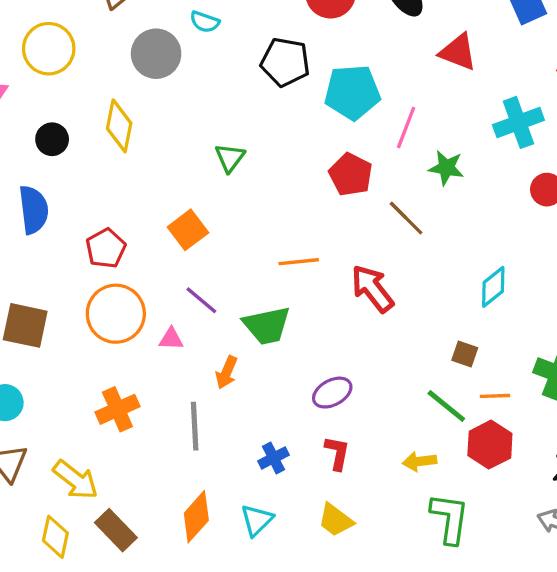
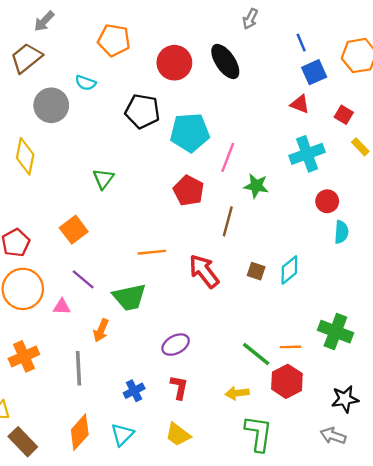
red triangle: (458, 52) -> (300, 104), moved, size x0.7
brown line: (406, 218) -> (228, 221), turned 60
brown square: (465, 354) -> (256, 271), moved

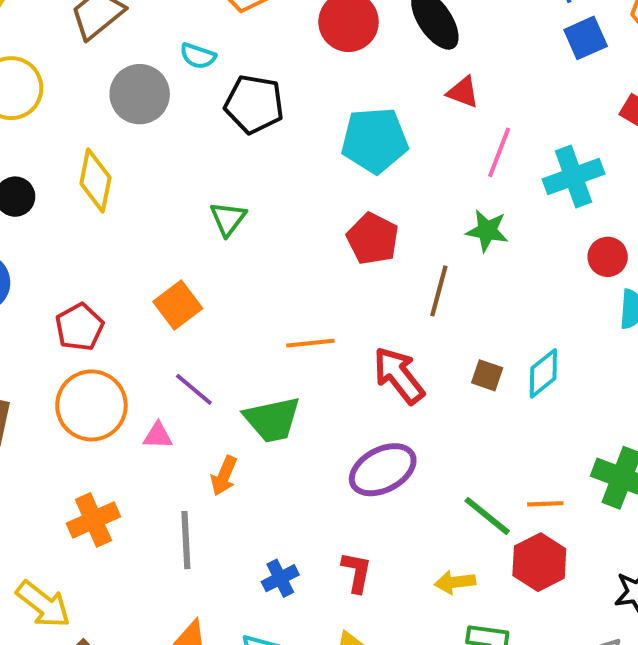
red triangle: (300, 104) -> (463, 92), moved
black pentagon: (142, 111) -> (254, 104), moved
pink line: (228, 157) -> (499, 152), moved
purple ellipse: (176, 345) -> (383, 470), moved, size x1.4

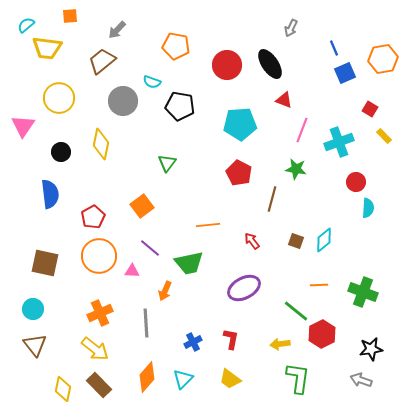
red arrow: (399, 375) -> (252, 241), size x0.6
orange line: (545, 504) -> (319, 285), moved
yellow arrow: (43, 604) -> (95, 349), moved

